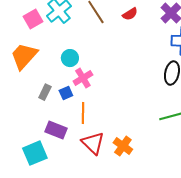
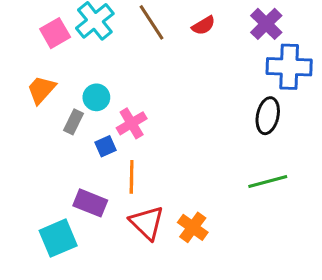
orange trapezoid: (24, 56) -> (41, 90), size x0.7
cyan circle: (70, 58) -> (96, 97), moved
gray rectangle: (45, 92) -> (73, 122), moved

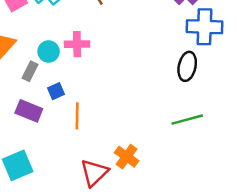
pink cross: (132, 123) -> (77, 44), moved, turned 30
purple rectangle: (90, 203) -> (29, 111), moved
red triangle: (147, 223) -> (94, 173), moved, turned 32

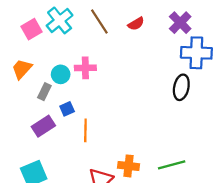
purple rectangle: (29, 111) -> (43, 126), turned -55
green line: (187, 120) -> (172, 165), moved
orange cross: (127, 157) -> (129, 166), turned -30

